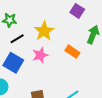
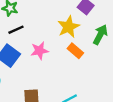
yellow star: (44, 31) -> (69, 27), moved

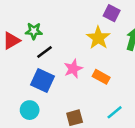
orange rectangle: (75, 51) -> (101, 77), moved

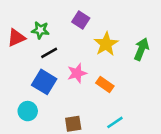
purple square: (112, 13) -> (81, 20), moved

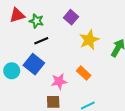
red triangle: (16, 38) -> (17, 15), moved
pink star: (77, 73) -> (59, 81), moved
cyan circle: (28, 111) -> (12, 71), moved

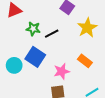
green star: (36, 21) -> (33, 29), moved
black line: (41, 41) -> (52, 34), moved

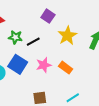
pink star: (62, 71) -> (44, 65), moved

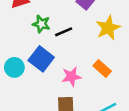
pink star: (44, 65) -> (71, 77), moved

